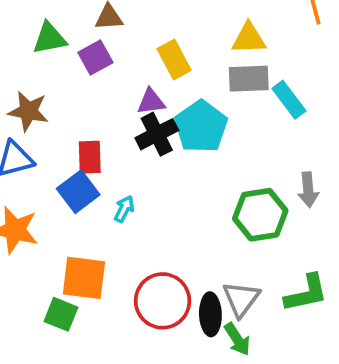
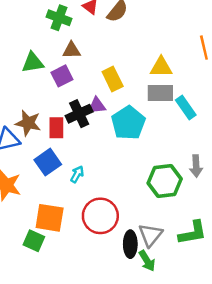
brown star: (28, 111) -> (28, 123), moved
black cross: (157, 134) -> (79, 114), moved
red rectangle: (90, 157) -> (56, 128), moved
red circle: (163, 301) -> (100, 216), moved

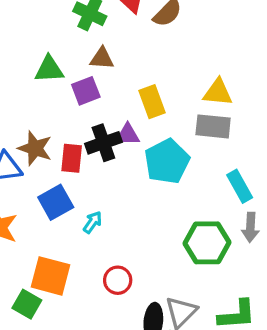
cyan rectangle: (186, 108) -> (240, 186), moved
red circle: (100, 216) -> (118, 280), size x0.6

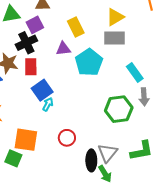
yellow triangle: (218, 92) -> (115, 17), turned -30
black cross: (103, 143) -> (26, 43), moved
blue square: (56, 202) -> (42, 90), moved

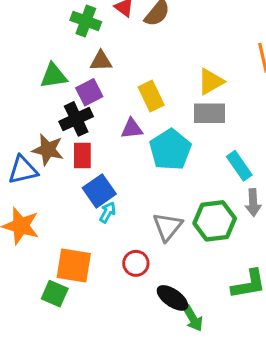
gray triangle: (108, 153) -> (168, 227), moved
black ellipse: (91, 160) -> (172, 298), turned -55

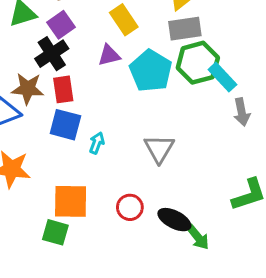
blue square: (99, 191) -> (65, 125), moved, turned -32
green hexagon: (215, 221) -> (198, 63), moved
red circle: (136, 263) -> (130, 207), moved

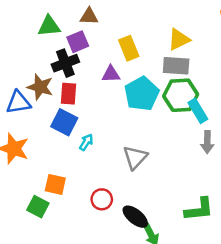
orange square: (71, 201) -> (55, 184), size x0.7

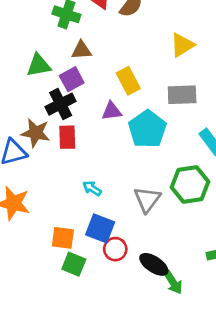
yellow triangle: (179, 40) -> (182, 45), moved
green hexagon: (181, 95) -> (190, 185), moved
blue square: (64, 122) -> (100, 228), moved
cyan arrow: (86, 142) -> (92, 188), turned -84
green square: (38, 207) -> (74, 264), moved

